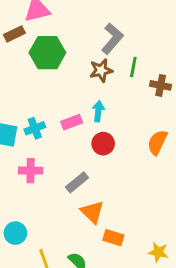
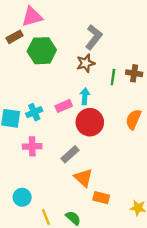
green line: (133, 67) -> (113, 77), moved
red circle: (103, 144) -> (90, 122), size x1.5

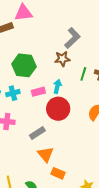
green hexagon: (42, 51) -> (24, 65), moved

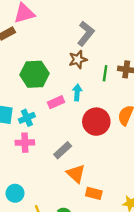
cyan cross: (13, 93) -> (27, 118), moved
red circle: (58, 109) -> (96, 122), moved

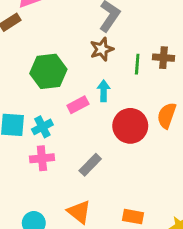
orange triangle: (76, 174) -> (79, 212), moved

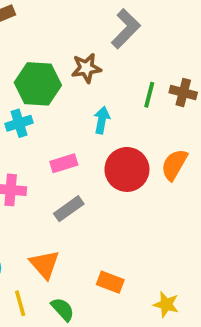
brown star: (102, 49) -> (86, 68), moved
pink rectangle: (78, 105) -> (64, 163), moved
cyan cross: (42, 127) -> (19, 123), moved

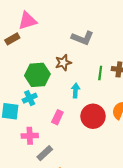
gray L-shape: (126, 29) -> (82, 38), turned 75
pink rectangle: (64, 163) -> (57, 117), turned -40
gray rectangle: (69, 209) -> (45, 153), moved

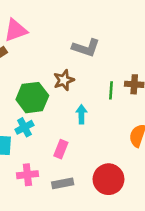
red circle: (93, 116) -> (108, 179), moved
gray rectangle: (45, 153) -> (63, 183), moved, turned 35

